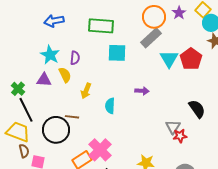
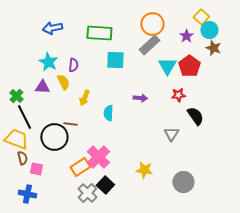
purple star: (179, 13) -> (186, 36), moved
red star: (180, 136) -> (178, 95), moved

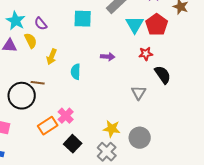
purple semicircle: (73, 65) -> (41, 24), turned 136
pink cross: (98, 157) -> (66, 116), size x0.7
gray circle: (183, 182) -> (140, 138), moved
gray cross: (87, 193) -> (107, 152), moved

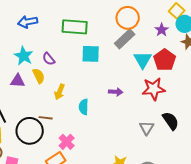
red star: (146, 54) -> (154, 89), size x1.6
black semicircle: (163, 75) -> (171, 121), moved
pink cross: (66, 116) -> (67, 142), moved

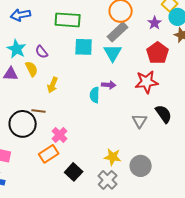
cyan triangle: (143, 60) -> (113, 53), moved
cyan semicircle: (84, 107) -> (95, 95), moved

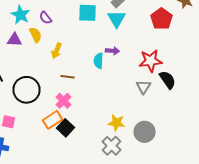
red star: (147, 82) -> (150, 61), moved
brown line: (39, 111) -> (68, 77), moved
black square: (74, 172) -> (66, 128), moved

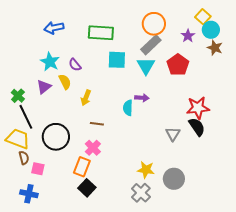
red pentagon: (162, 19) -> (178, 65), moved
purple triangle: (14, 40) -> (44, 87), turned -42
red star: (150, 61) -> (198, 108), moved
orange rectangle: (52, 120) -> (82, 167), turned -36
black square: (66, 128) -> (87, 188), moved

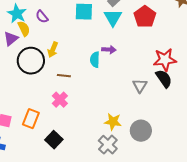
yellow semicircle: (65, 82) -> (24, 29), moved
black circle: (56, 137) -> (31, 61), moved
orange rectangle: (82, 167) -> (31, 119), moved

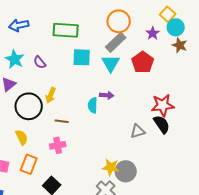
yellow semicircle: (24, 29) -> (22, 137), moved
gray triangle: (140, 86) -> (138, 131), turned 42
pink cross: (60, 100) -> (58, 145), turned 35
gray circle: (141, 131) -> (126, 171), moved

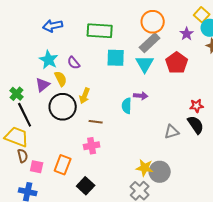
red star: (163, 105) -> (197, 106), size x0.6
yellow semicircle: (22, 137) -> (61, 79), moved

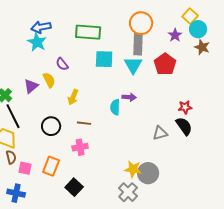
gray rectangle: (150, 43) -> (138, 44), turned -45
cyan star: (49, 60) -> (37, 42), moved
black circle: (63, 107) -> (51, 126), moved, size x0.7

